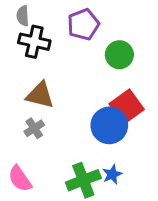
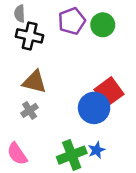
green circle: (119, 55) -> (103, 25), moved

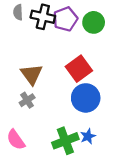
black cross: (30, 36) -> (43, 17), moved
brown triangle: (35, 82) -> (32, 74), turned 40
red square: (109, 92) -> (79, 69), moved

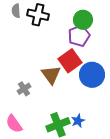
purple pentagon: (65, 19) -> (79, 36), moved
brown triangle: (32, 74) -> (51, 75), moved
blue circle: (86, 98) -> (92, 75), moved

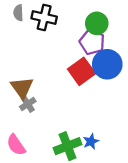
purple pentagon: (79, 36) -> (92, 42), turned -30
brown triangle: (51, 75) -> (22, 88), moved
blue circle: (92, 75) -> (107, 64), moved

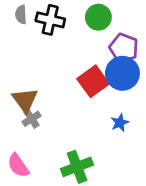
green circle: (97, 23) -> (98, 17), moved
purple pentagon: (92, 42) -> (124, 48), moved
blue star: (91, 141) -> (120, 123), moved

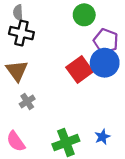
black cross: (50, 20) -> (21, 33), moved
brown triangle: (25, 100) -> (17, 71), moved
blue star: (120, 123) -> (102, 137), moved

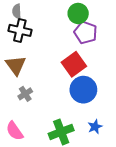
purple pentagon: (106, 41) -> (86, 33), moved
blue circle: (105, 63) -> (83, 90), moved

